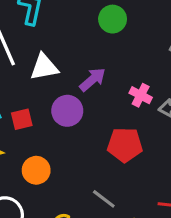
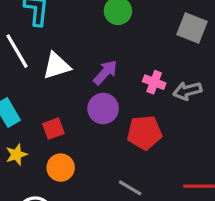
purple circle: (67, 111) -> (103, 109), moved
red square: (22, 119) -> (53, 129), moved

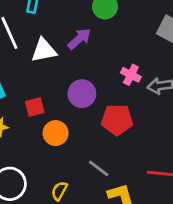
purple arrow: (105, 72) -> (79, 39), moved
orange circle: (61, 168) -> (56, 133), moved

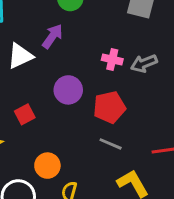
orange circle: (56, 133) -> (47, 166), moved
gray line: (99, 168) -> (111, 144), moved

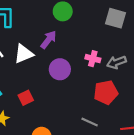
purple circle: (68, 90) -> (60, 69), moved
red pentagon: (109, 107) -> (106, 92), moved

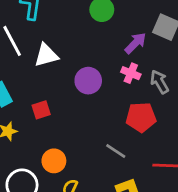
purple arrow: (48, 40) -> (135, 43), moved
gray arrow: (117, 62) -> (159, 82), turned 72

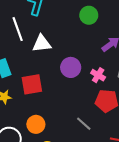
pink cross: (131, 73) -> (98, 75), moved
red square: (41, 110) -> (32, 84), size x1.5

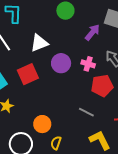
white triangle: (42, 44) -> (39, 43), moved
red square: (32, 84) -> (28, 74), moved

